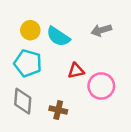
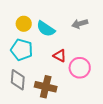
red triangle: (76, 71) -> (60, 56), turned 40
brown cross: (58, 110) -> (46, 87), size x1.5

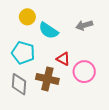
yellow circle: (24, 24) -> (27, 17), moved
brown cross: (46, 87) -> (47, 79), moved

